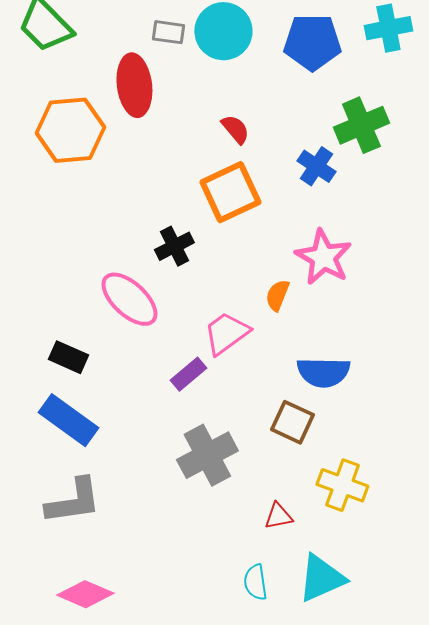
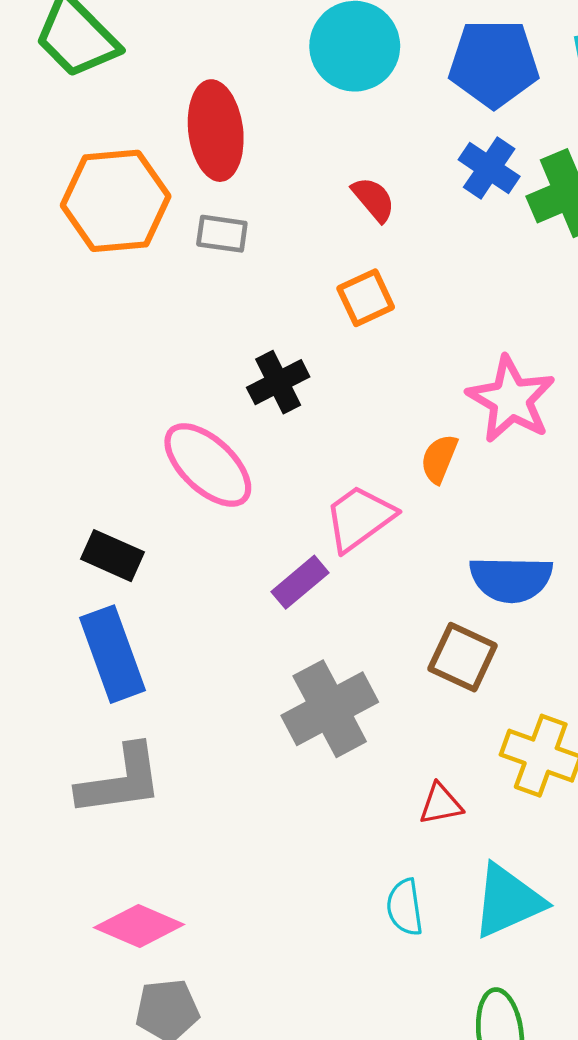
gray rectangle: (168, 32) -> (222, 234), moved
blue cross: (316, 166) -> (489, 168), moved
orange square: (230, 192) -> (366, 298), size x0.6
blue rectangle: (68, 420) -> (113, 654), turned 34

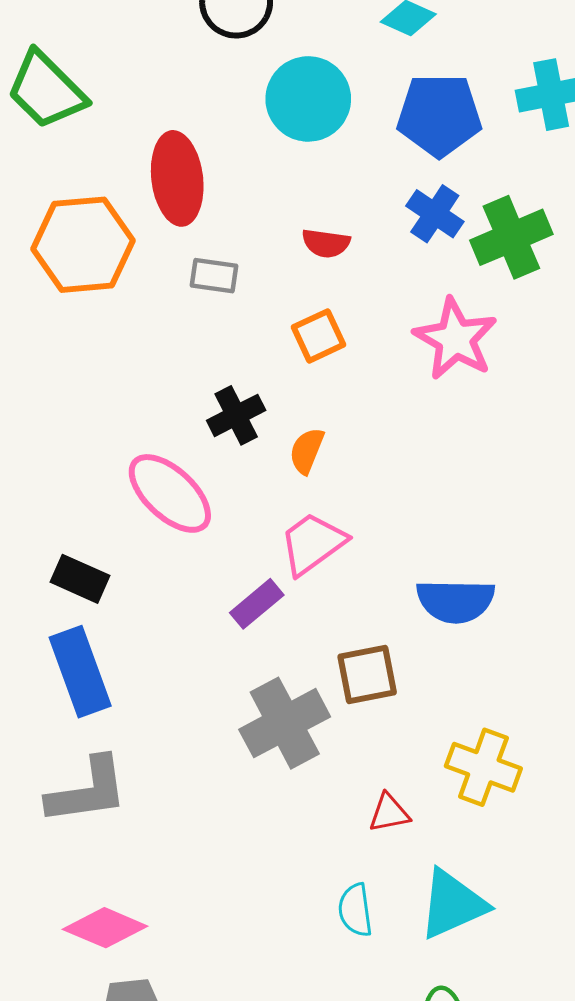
red semicircle: (373, 199) -> (326, 243), turned 138
gray rectangle: (222, 234) -> (214, 276), moved
pink star: (511, 399) -> (455, 339), moved
orange semicircle: (439, 459) -> (307, 451), moved
brown square: (463, 657) -> (367, 675), moved, turned -36

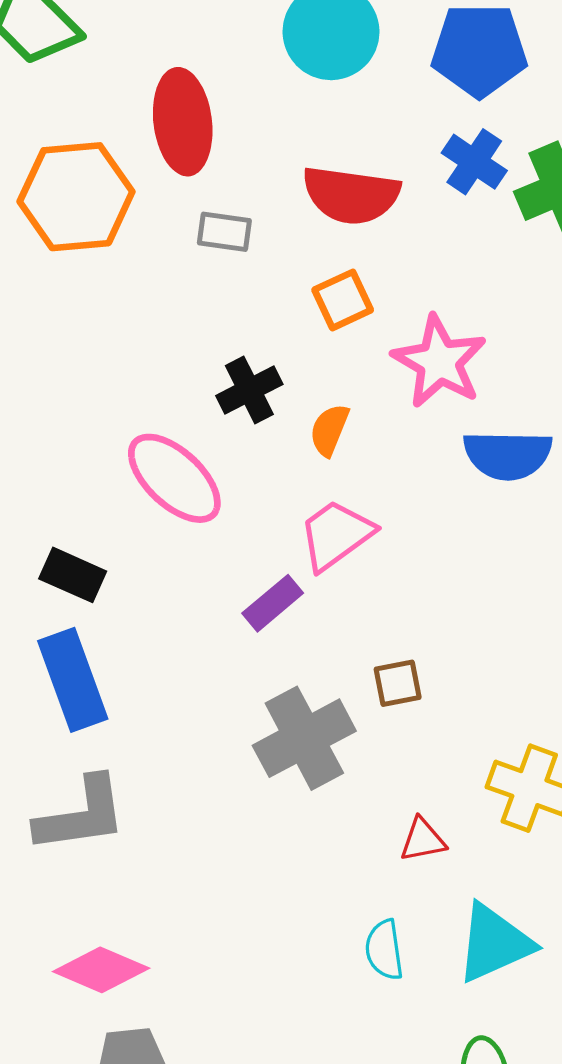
red semicircle: (326, 243) -> (351, 195), size x1.8
pink star: (455, 339) -> (439, 362), moved
blue semicircle: (455, 601) -> (508, 455), moved
brown square: (367, 675) -> (398, 683), size x0.7

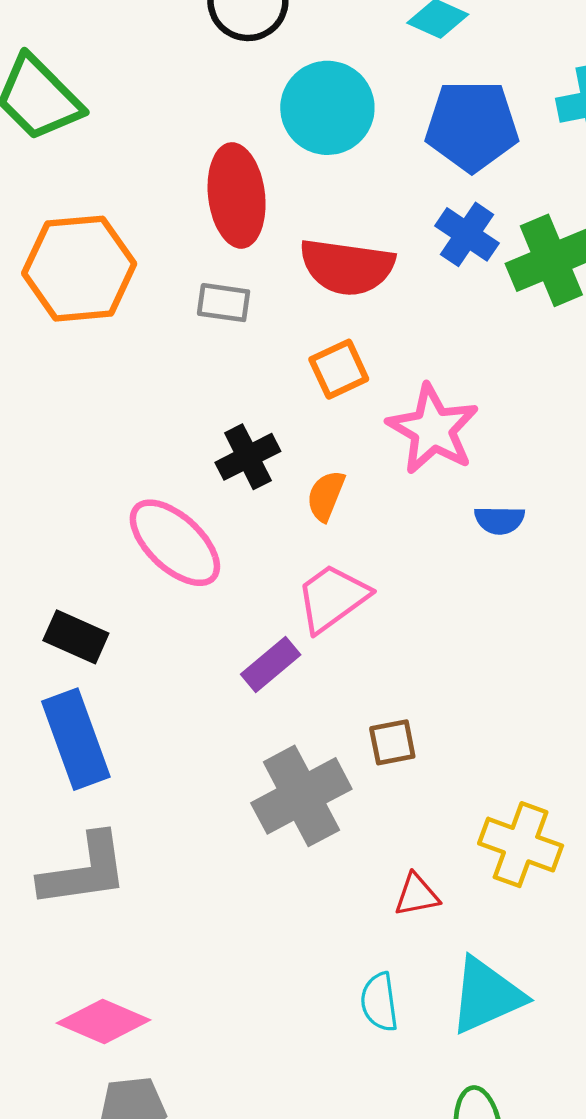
red ellipse: (183, 122) -> (237, 195), moved
blue semicircle: (508, 455) -> (499, 520), size x0.6

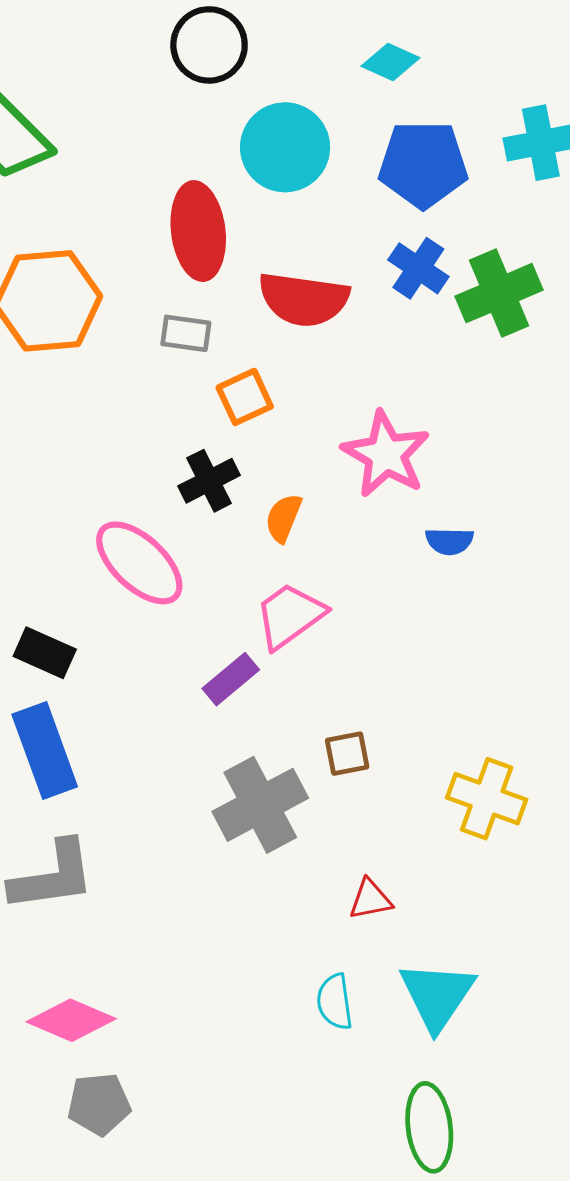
orange square: (339, 369) -> (245, 397), moved
yellow cross: (521, 845) -> (487, 799), moved
cyan triangle: (486, 996) -> (437, 996), turned -32

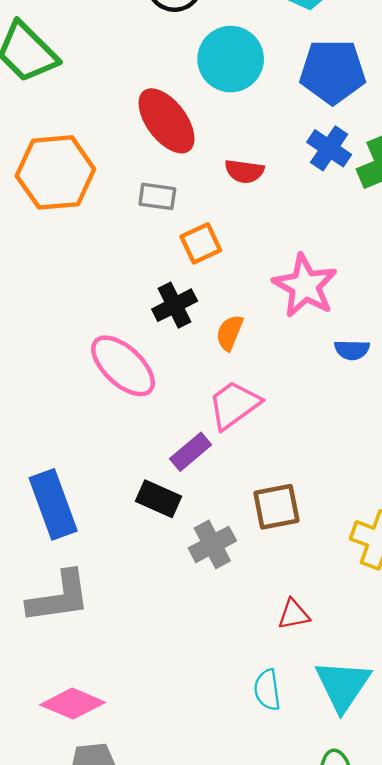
red ellipse: (198, 231) -> (167, 121), turned -30
red semicircle: (304, 299) -> (244, 171), size x0.6
black rectangle: (45, 653) -> (158, 499), moved
brown square: (347, 754) -> (276, 507), size x1.4
gray cross: (260, 805) -> (212, 544), size x0.7

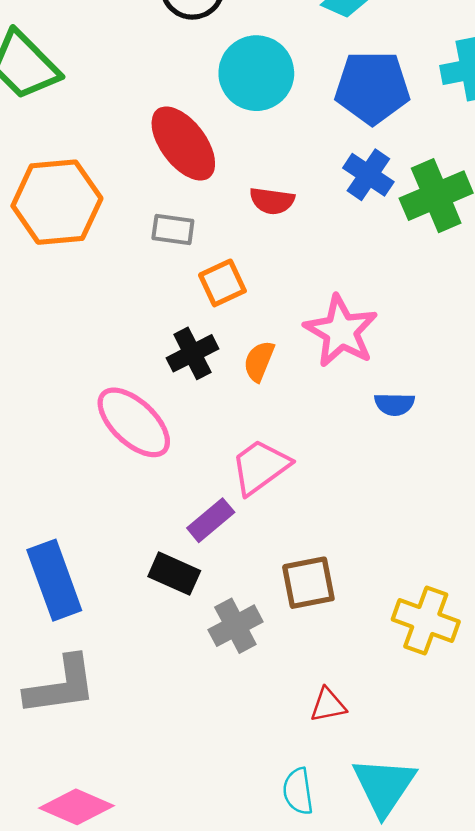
orange semicircle: (229, 333) -> (259, 361), moved

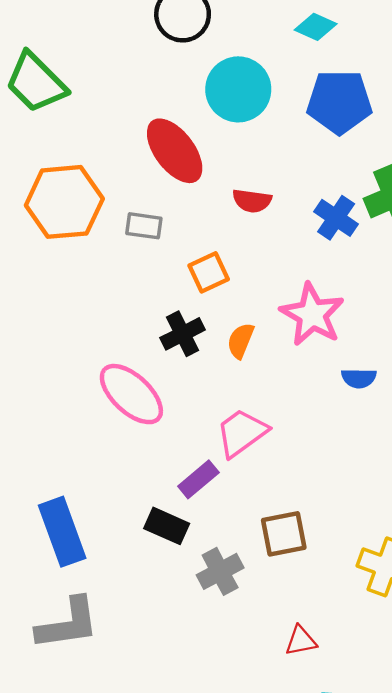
blue cross: (368, 175) -> (336, 218), moved
gray rectangle: (173, 230) -> (144, 226), moved

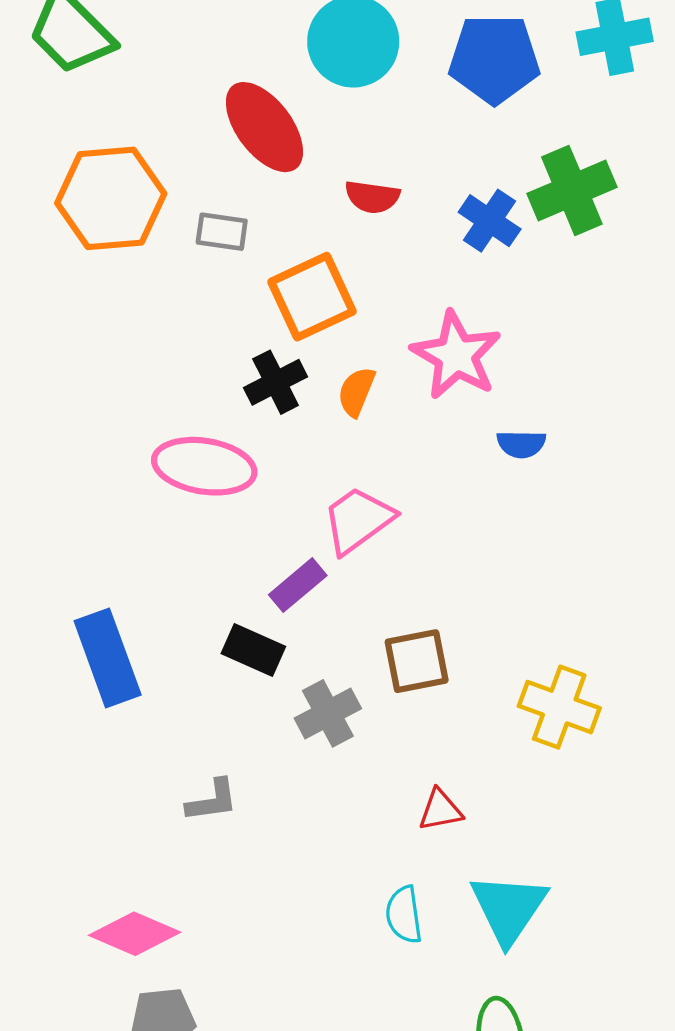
orange square: (209, 272) -> (312, 297), size x1.5
pink ellipse: (131, 394) -> (204, 466), turned -34
gray L-shape: (68, 624) -> (212, 801), moved, size x0.6

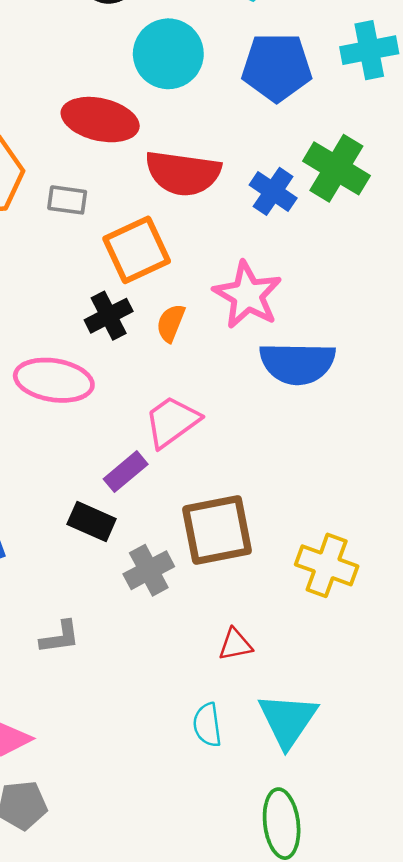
red ellipse: (264, 127) -> (100, 120), turned -40
green cross: (572, 190) -> (336, 168), turned -36
red semicircle: (372, 197) -> (183, 173), size x1.8
blue semicircle: (521, 444) -> (297, 363), size x2.0
brown square: (417, 661) -> (217, 530), size x1.4

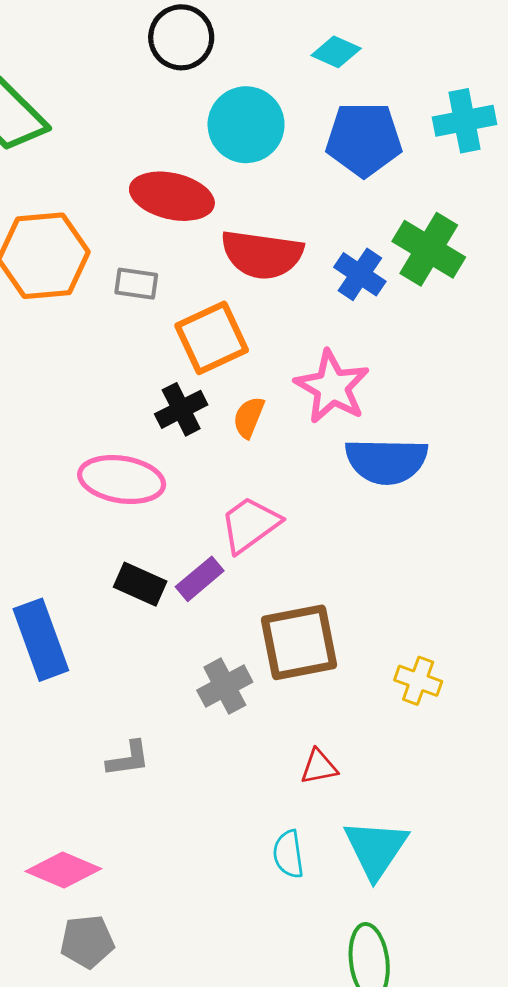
black rectangle: (92, 522) -> (140, 584), moved
yellow cross: (327, 565) -> (418, 681), size x0.7

